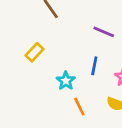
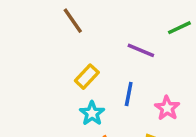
yellow rectangle: (35, 52) -> (87, 77), moved

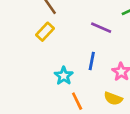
yellow rectangle: (87, 77) -> (45, 32), moved

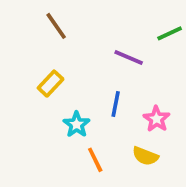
yellow rectangle: (45, 32) -> (51, 84), moved

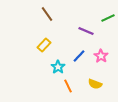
blue line: (116, 104) -> (79, 56), turned 32
pink star: (157, 119) -> (101, 56), moved

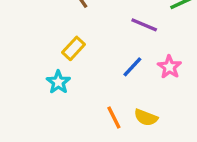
cyan star: (58, 67) -> (58, 82), moved
yellow semicircle: (95, 84) -> (146, 117), moved

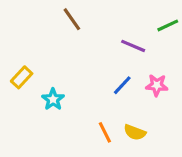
yellow rectangle: (73, 48) -> (22, 77), moved
pink star: (169, 67) -> (157, 85), turned -30

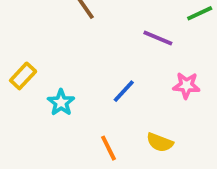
blue line: (122, 85) -> (124, 91), moved
orange line: (105, 132) -> (109, 148), moved

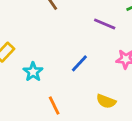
orange line: (109, 148) -> (54, 106), moved

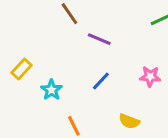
purple line: (105, 24) -> (99, 39), moved

